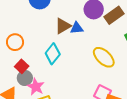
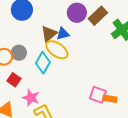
yellow ellipse: (104, 57) -> (57, 50), moved
gray circle: (25, 78) -> (19, 53), moved

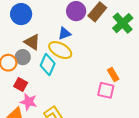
brown triangle: (49, 34) -> (32, 42), moved, turned -42
pink star: (31, 98) -> (29, 102), moved
orange rectangle: (110, 99) -> (113, 74), moved, turned 56

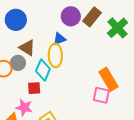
yellow ellipse: (60, 50) -> (55, 55), turned 60
orange rectangle: (113, 74) -> (109, 79), size x1.6
red square: (21, 85) -> (34, 88), moved, turned -32

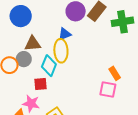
green cross: (117, 28) -> (122, 22), turned 35
brown triangle: (27, 48) -> (33, 44), turned -36
orange rectangle: (109, 79) -> (115, 73), size x0.6

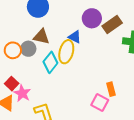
blue triangle: (65, 34) -> (75, 37), turned 32
red square: (40, 84) -> (12, 84), moved, turned 32

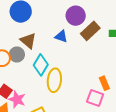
brown rectangle: (112, 25) -> (90, 31), moved
brown triangle: (41, 37) -> (28, 41), turned 36
yellow ellipse: (66, 52) -> (54, 80), moved

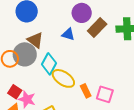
gray circle: (17, 54) -> (25, 54), size x1.5
yellow ellipse: (54, 80) -> (63, 78), turned -60
orange rectangle: (104, 83) -> (86, 91), moved

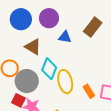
purple circle: (82, 13) -> (49, 18), moved
gray circle: (25, 54) -> (27, 81), moved
yellow ellipse: (63, 78) -> (65, 82), turned 50

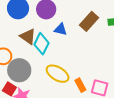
cyan diamond: (49, 69) -> (41, 44), moved
yellow ellipse: (65, 82) -> (58, 74), turned -50

